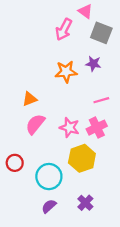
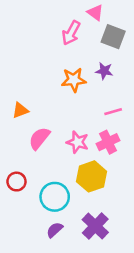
orange triangle: (30, 99) -> (20, 110), moved
purple cross: (85, 203) -> (95, 226), size x1.5

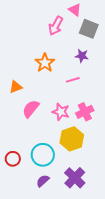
orange star: (74, 80) -> (45, 63), moved, turned -30
pink line: (113, 112) -> (73, 80), moved
red circle: (17, 182) -> (13, 159), moved

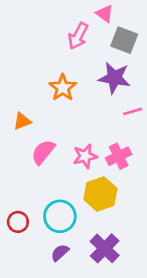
purple star: (82, 56) -> (114, 78), size x1.6
pink line: (73, 80) -> (133, 111), moved
pink star: (61, 112) -> (85, 156), turned -30

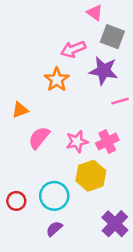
pink arrow: (78, 36) -> (73, 49), moved, turned 40
purple cross: (105, 248) -> (115, 224), moved

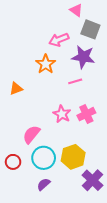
pink line: (120, 101) -> (75, 81), moved
pink semicircle: (39, 138) -> (31, 134), moved
pink star: (77, 142) -> (62, 114), turned -30
yellow hexagon: (91, 176) -> (73, 157), moved

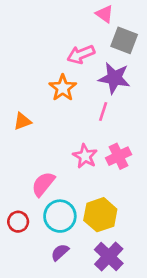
pink line: (75, 81) -> (103, 112), turned -56
purple cross: (92, 180) -> (109, 257), moved

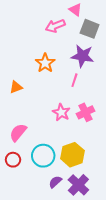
pink arrow: (81, 54) -> (55, 26), moved
pink semicircle: (43, 184) -> (18, 133), moved
purple semicircle: (60, 252) -> (55, 182), moved

